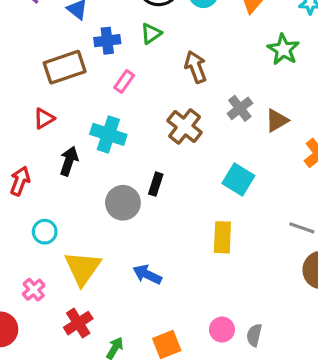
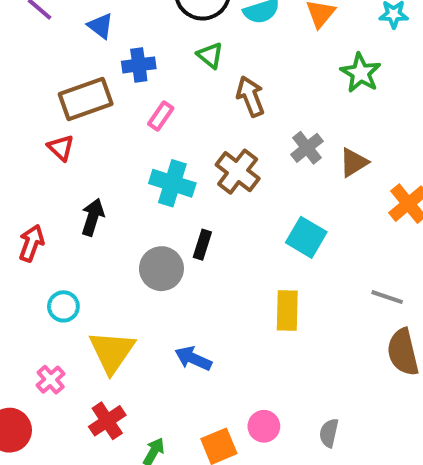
green triangle: (151, 34) -> (210, 55), moved, turned -45
red triangle: (44, 118) -> (61, 148), moved, turned -45
cyan cross: (108, 134) -> (172, 183), moved
pink circle: (222, 330) -> (264, 426), moved

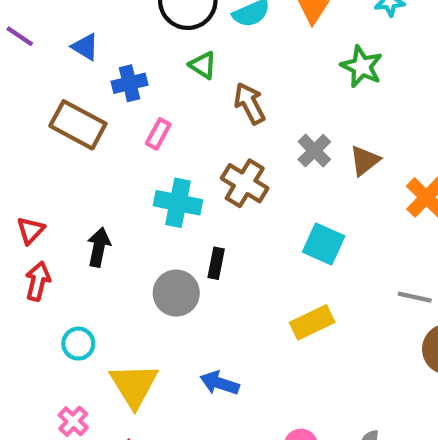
brown rectangle: (86, 99) -> (78, 125), turned 54
red triangle: (61, 148) -> (31, 230), moved, turned 36
yellow rectangle: (287, 310) -> (312, 322), turned 69

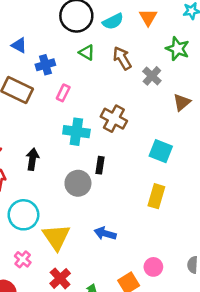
brown arrow: (250, 103) -> (122, 58), moved
gray cross: (314, 151) -> (152, 76), moved
yellow rectangle: (312, 322) -> (156, 196), turned -45
cyan circle: (78, 344) -> (23, 215), size x1.6

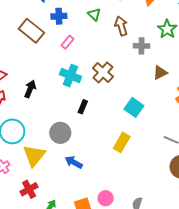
gray cross: (152, 76) -> (142, 46), turned 35
gray circle: (78, 183) -> (60, 133), moved

